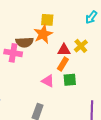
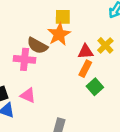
brown semicircle: (25, 42) -> (37, 46), turned 36
green square: (70, 80) -> (95, 87), turned -32
pink triangle: (48, 81) -> (28, 95), moved

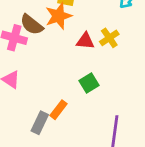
orange rectangle: (85, 69) -> (58, 110), moved

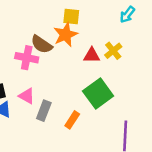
green square: (89, 83) -> (98, 93), size x1.6
gray rectangle: (40, 123) -> (44, 111), moved

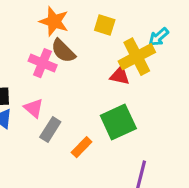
cyan arrow: (127, 15) -> (159, 37), moved
orange star: (65, 35) -> (54, 21), moved, turned 30
yellow cross: (113, 51) -> (137, 57), moved, size x1.6

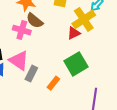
red triangle: (120, 76) -> (74, 33), turned -32
pink triangle: (34, 108) -> (19, 61), size x1.5

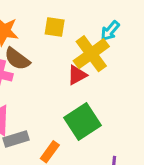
gray rectangle: (31, 74) -> (16, 139), turned 49

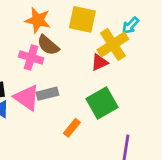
yellow square: (55, 27) -> (82, 19), size x1.5
gray rectangle: (16, 139) -> (47, 94), moved

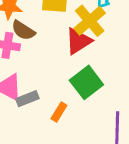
red triangle: (99, 62) -> (78, 41), size x1.5
gray rectangle: (47, 94) -> (27, 99), moved

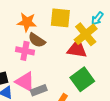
red triangle: (78, 41) -> (77, 49), turned 40

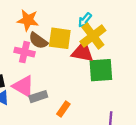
yellow square: (60, 18) -> (60, 38), moved
cyan arrow: (97, 18) -> (85, 20), moved
green square: (82, 79) -> (101, 70), moved, turned 30

